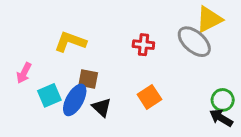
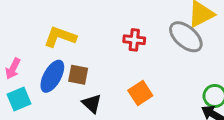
cyan square: (49, 95) -> (19, 99), moved
blue ellipse: (75, 100) -> (52, 76), moved

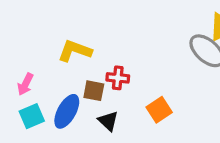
red cross: (134, 40) -> (118, 78), moved
blue ellipse: (52, 76) -> (67, 111), moved

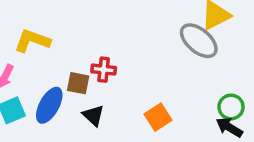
yellow L-shape: (75, 51) -> (32, 41), moved
orange square: (159, 110) -> (158, 117), moved

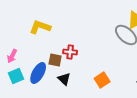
yellow L-shape: (32, 41) -> (40, 27), moved

